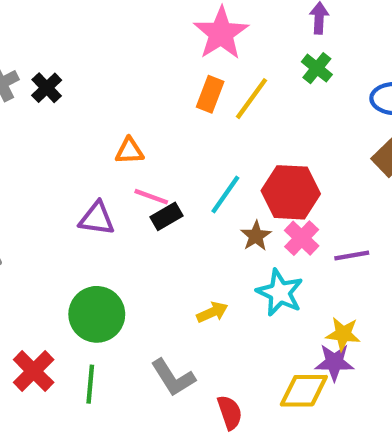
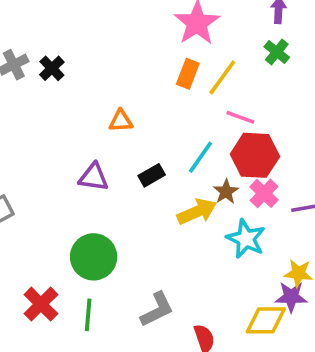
pink line: (151, 197) -> (240, 117), moved
yellow arrow: (212, 312) -> (197, 212), moved, size x1.5
gray L-shape: (173, 378) -> (157, 309), turned -84

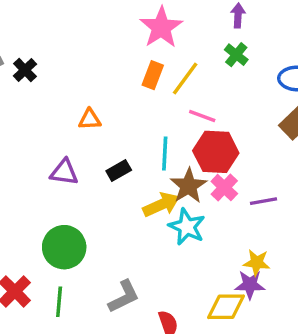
cyan line: (201, 157) -> (165, 153), turned -32
brown star: (226, 192) -> (189, 186), size x1.5
cyan star: (246, 239) -> (187, 227), moved

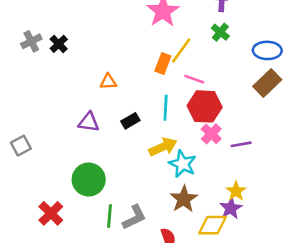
orange rectangle: (153, 75) -> (163, 63), moved
brown star: (189, 186) -> (184, 199), moved
yellow star: (257, 263) -> (236, 191), turned 30
purple star: (250, 285) -> (231, 208), turned -30
green line: (59, 302) -> (110, 216), moved

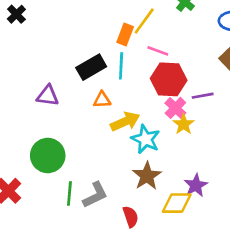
orange triangle: (108, 82) -> (102, 100), moved
cyan line: (166, 108) -> (121, 66), moved
black rectangle: (130, 121) -> (91, 67), moved, size x1.5
purple line: (241, 144) -> (203, 96), moved
yellow star: (236, 191) -> (184, 124), moved

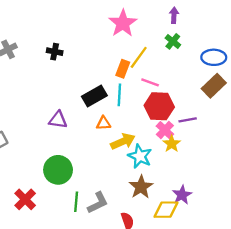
black cross: (16, 14) -> (55, 52), moved, turned -35

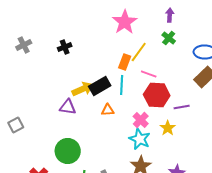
black cross: (55, 52) -> (65, 47), turned -32
pink cross: (165, 130) -> (141, 120), moved
yellow arrow: (123, 141) -> (83, 89), moved

